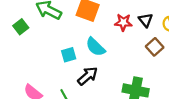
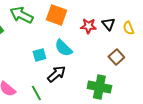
brown square: (155, 47) -> (116, 57), moved

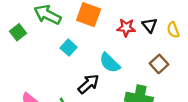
cyan semicircle: (63, 48) -> (110, 63), moved
cyan square: (39, 55) -> (69, 48), moved, turned -32

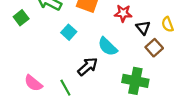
black triangle: (150, 25) -> (143, 28), moved
yellow semicircle: (173, 30) -> (167, 24), moved

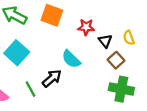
cyan square: (69, 32) -> (17, 53), moved, size x1.6
green cross: (135, 81) -> (121, 89), moved
green line: (65, 88) -> (31, 89), moved

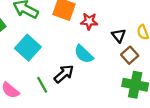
red star: (86, 27) -> (89, 21), moved

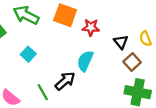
cyan square: (28, 48) -> (28, 54), size x0.6
cyan semicircle: (84, 54) -> (85, 61), turned 70

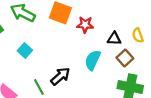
black triangle: (121, 42) -> (114, 39), turned -48
cyan semicircle: (85, 61) -> (93, 60), moved

